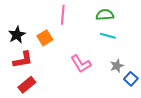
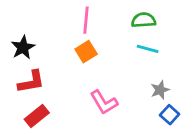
orange square: (45, 38) -> (86, 52), moved
pink L-shape: (81, 64) -> (104, 102), moved
blue square: (131, 79) -> (170, 115), moved

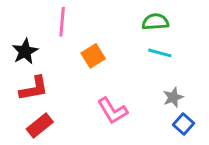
pink line: (86, 20) -> (62, 22), moved

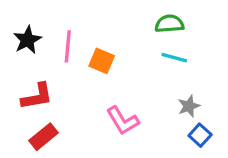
pink line: (62, 22) -> (68, 46), moved
black star: (25, 51) -> (27, 40), moved
orange square: (93, 56) -> (102, 61), turned -35

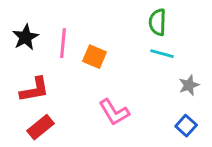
green semicircle: (169, 24) -> (158, 22), turned -84
gray star: (189, 106) -> (189, 85), moved

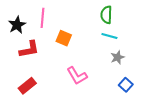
pink line: (63, 43) -> (42, 18), moved
gray star: (189, 85) -> (118, 57), moved
red L-shape: (35, 90) -> (29, 49), moved

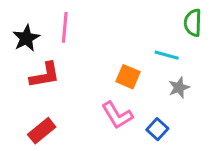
green semicircle: (106, 15) -> (193, 23), moved
orange square: (64, 38) -> (128, 77), moved
blue square: (126, 85) -> (157, 129), moved

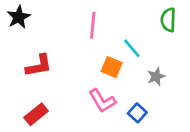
pink line: (65, 27) -> (93, 25), moved
black star: (26, 38) -> (19, 17), moved
cyan line: (167, 55) -> (132, 48), moved, turned 35

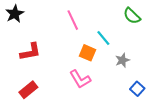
green semicircle: (168, 20) -> (132, 16), turned -48
pink line: (93, 25) -> (73, 20), turned -30
blue square: (137, 113) -> (137, 89), moved

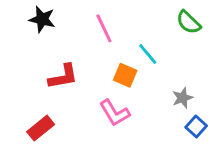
black star: (15, 14) -> (42, 19), moved, turned -30
red L-shape: (30, 52) -> (63, 77), moved
gray star: (122, 60) -> (183, 98), moved

